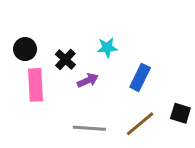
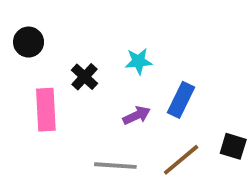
black circle: (25, 49) -> (29, 42), moved
purple arrow: (88, 80) -> (137, 115), moved

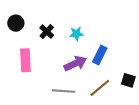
black cross: (84, 77) -> (47, 32), moved
purple arrow: (137, 115) -> (75, 63), size x1.5

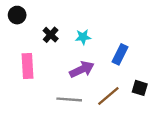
black circle: (16, 23) -> (17, 15), moved
blue rectangle: (100, 55) -> (120, 54), moved

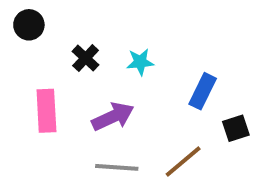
purple arrow: (82, 69) -> (113, 117), moved
black square: (140, 88) -> (236, 128), moved, turned -35

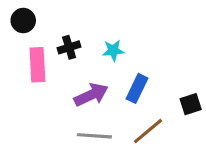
black cross: (86, 58) -> (69, 47), turned 30
blue rectangle: (203, 91) -> (137, 88), moved
pink rectangle: (46, 111) -> (37, 65), moved

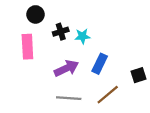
black circle: (23, 21) -> (35, 14), moved
black cross: (69, 47) -> (61, 32), moved

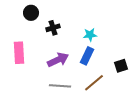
cyan star: (82, 36) -> (90, 35), moved
pink rectangle: (27, 47) -> (19, 53), moved

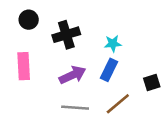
black circle: (31, 13) -> (29, 20), moved
black cross: (53, 28) -> (66, 35), size x1.5

